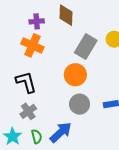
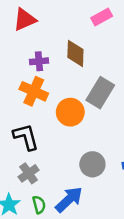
orange circle: (75, 75) -> (70, 112), moved

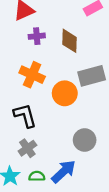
purple cross: (39, 61) -> (37, 36), moved
gray rectangle: (100, 93) -> (92, 76), turned 44
green semicircle: (39, 205) -> (37, 176), turned -77

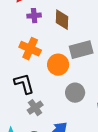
gray circle: (85, 140) -> (75, 93), moved
gray cross: (27, 148) -> (35, 108), moved

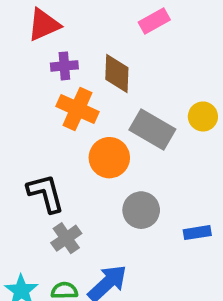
orange cross: (30, 49) -> (77, 109), moved
gray rectangle: (81, 50) -> (152, 130), turned 45

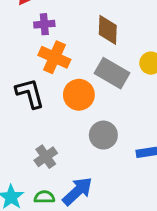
brown diamond: (117, 73) -> (108, 30), moved
black L-shape: (46, 193) -> (30, 93), moved

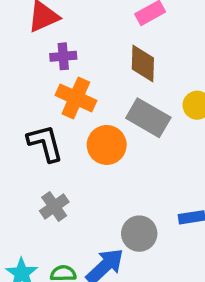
gray circle: (103, 135) -> (139, 234), moved
gray cross: (46, 157) -> (54, 206), moved

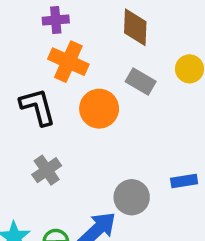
gray rectangle: (148, 118) -> (141, 82), size x0.7

